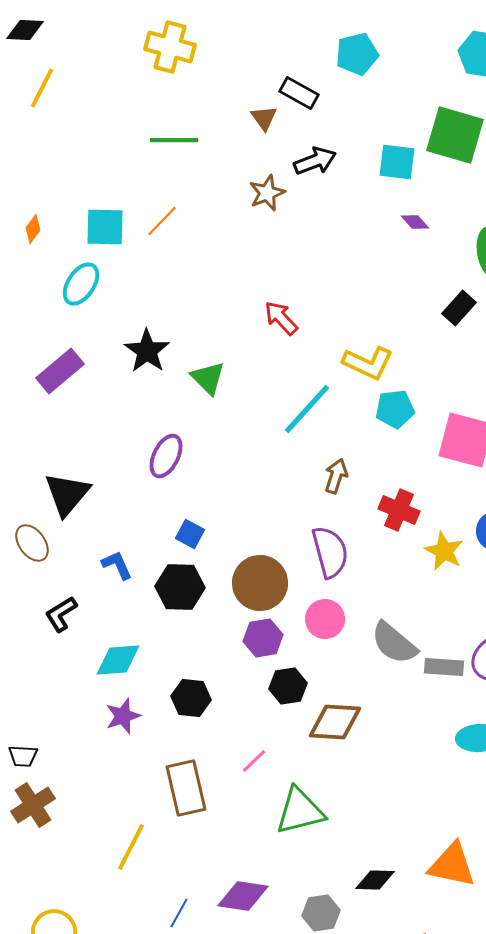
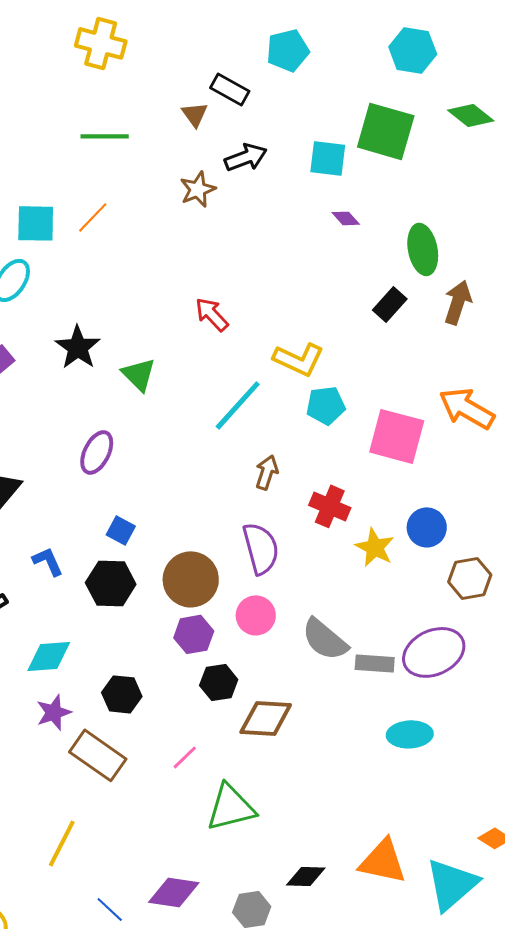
brown rectangle: (186, 788) -> (98, 755), moved, turned -42
blue line: (179, 913) -> (110, 909), turned -76

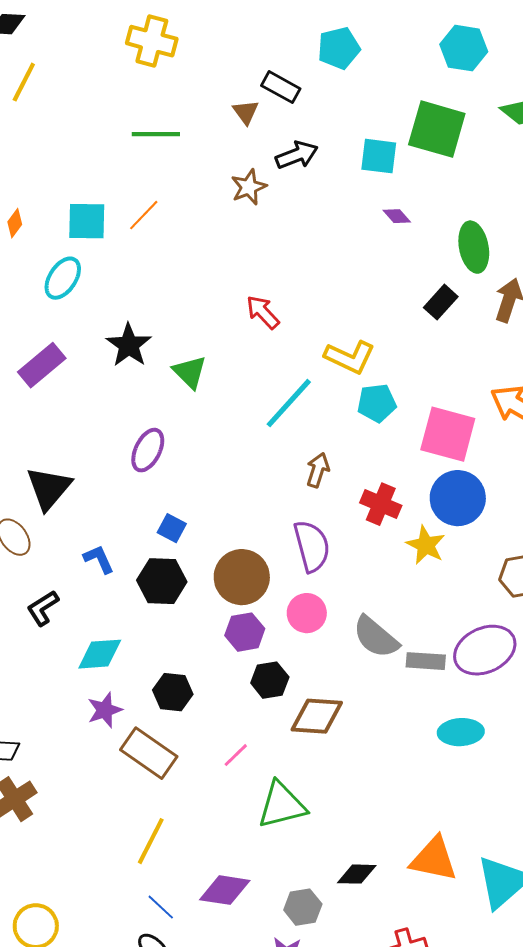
blue circle: (427, 527) -> (458, 498), moved, size x1.4
yellow line: (62, 843) -> (151, 841), moved

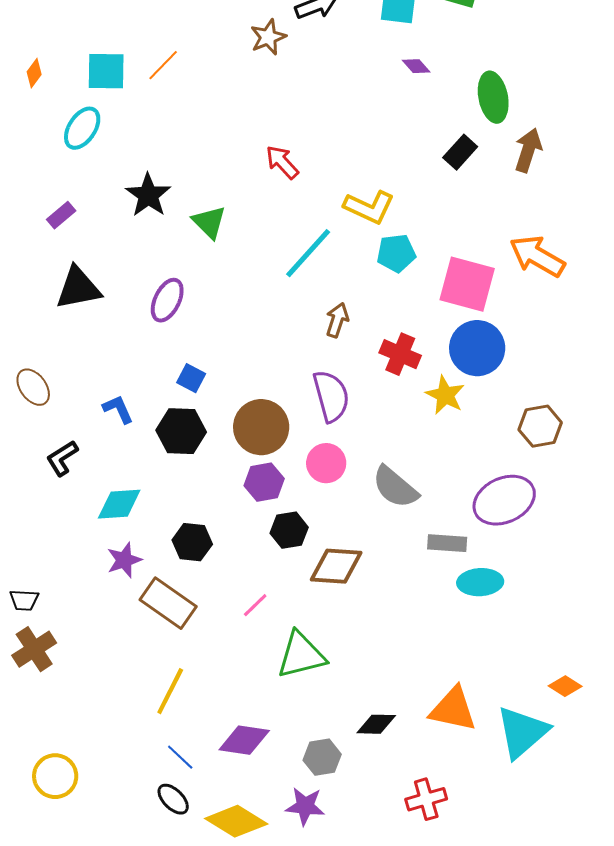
purple rectangle: (42, 365) -> (61, 215), size x0.6
black triangle: (49, 488) -> (78, 288), moved, turned 39
gray rectangle: (426, 661) -> (447, 543), moved

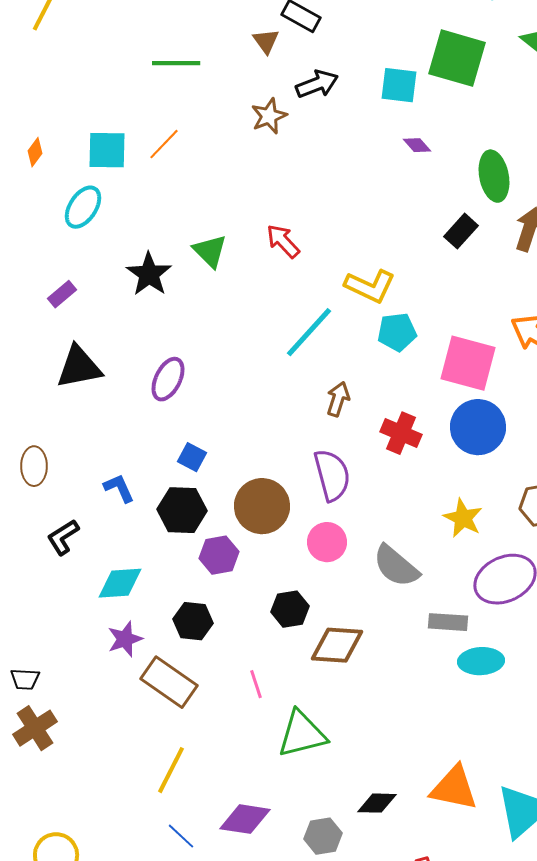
green triangle: (209, 222) -> (210, 251), moved
brown ellipse: (33, 387) -> (34, 466), turned 36
yellow star: (445, 395) -> (463, 518), moved
purple hexagon: (264, 482) -> (219, 555), moved
pink line: (255, 605) -> (256, 684), turned -64

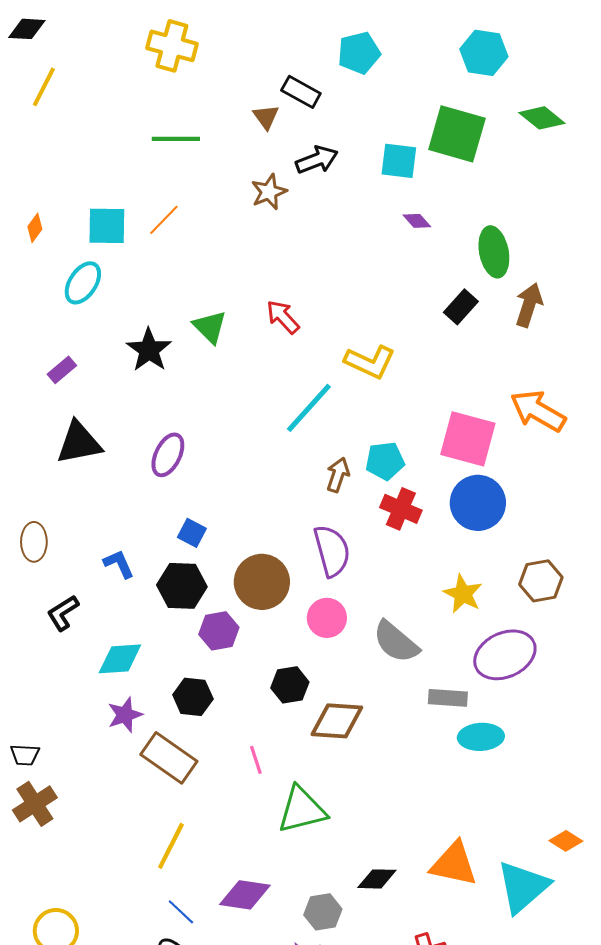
cyan pentagon: (397, 332) -> (385, 461), moved

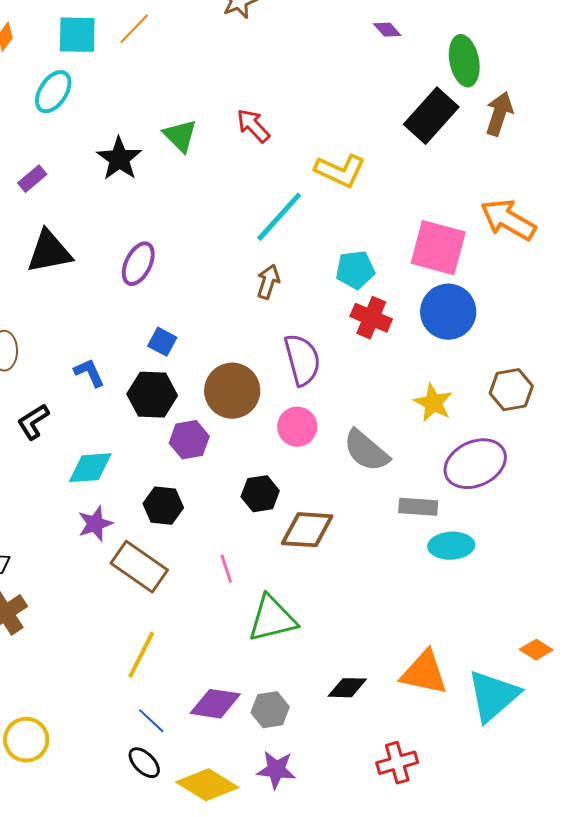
black rectangle: (461, 307) -> (431, 116), size x1.6
brown arrow: (338, 475) -> (268, 282), moved
gray hexagon: (323, 912) -> (270, 710), moved

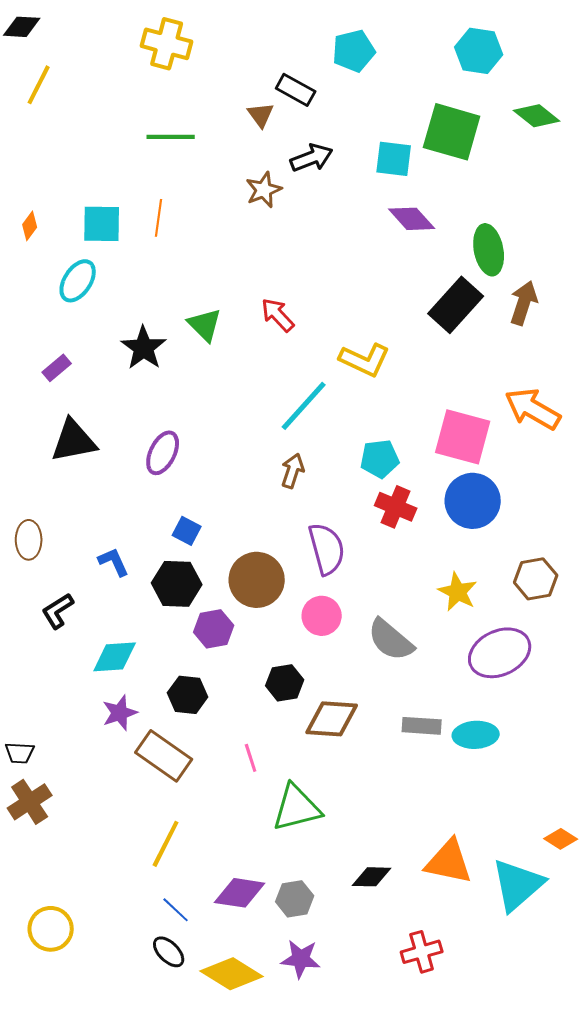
orange line: (134, 29) -> (159, 218), turned -36
purple diamond: (387, 30) -> (412, 219), size x1.6
gray rectangle: (418, 507) -> (422, 726), moved

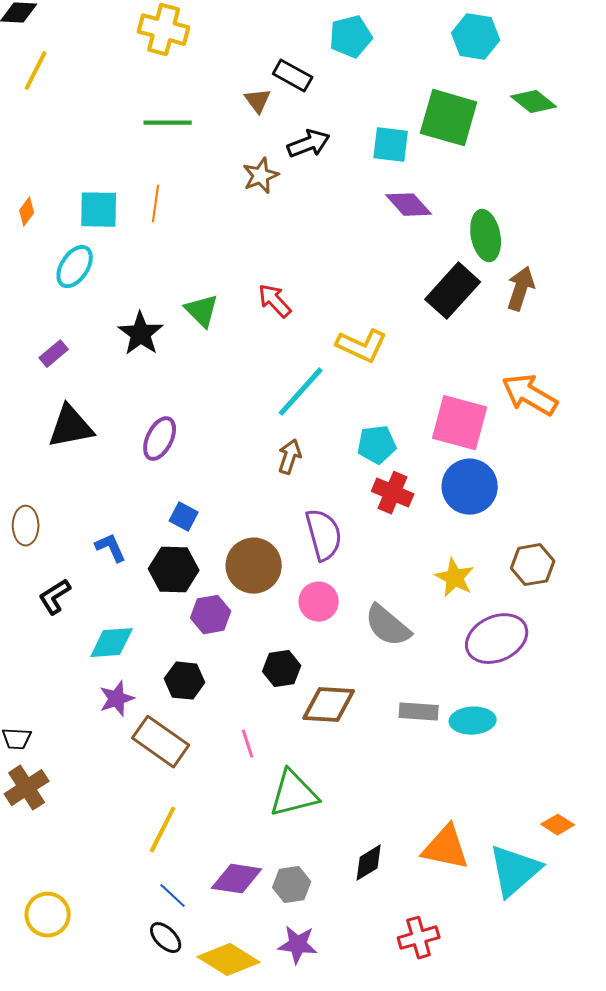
black diamond: (372, 877) -> (369, 863), turned -33

